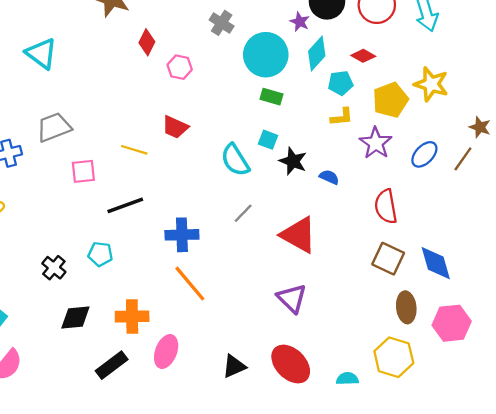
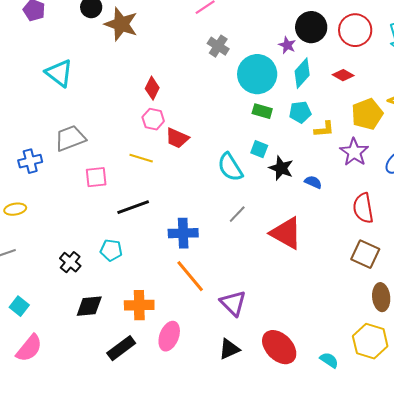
red diamond: (147, 42) -> (152, 88), moved
pink hexagon: (180, 67) -> (153, 119), moved
cyan pentagon: (341, 83) -> (300, 112), moved
purple triangle: (292, 298) -> (233, 303), moved
cyan semicircle: (347, 379) -> (329, 360), turned 36

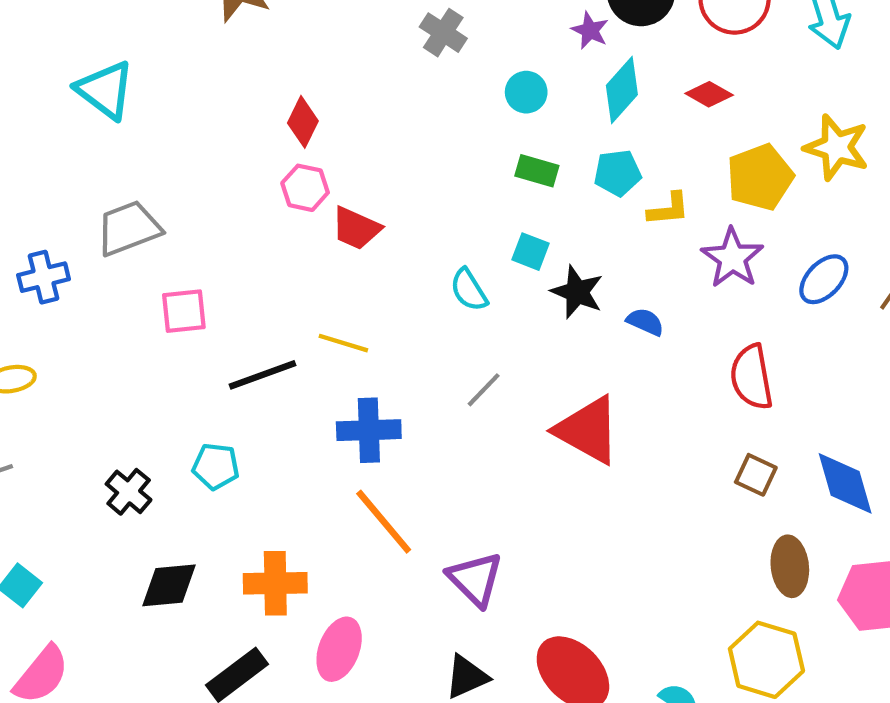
cyan circle: (257, 74) -> (526, 92), size x0.5
yellow line: (141, 158) -> (343, 343), moved
cyan semicircle: (230, 167) -> (469, 290), size x0.7
brown square: (365, 254) -> (756, 475), size x0.7

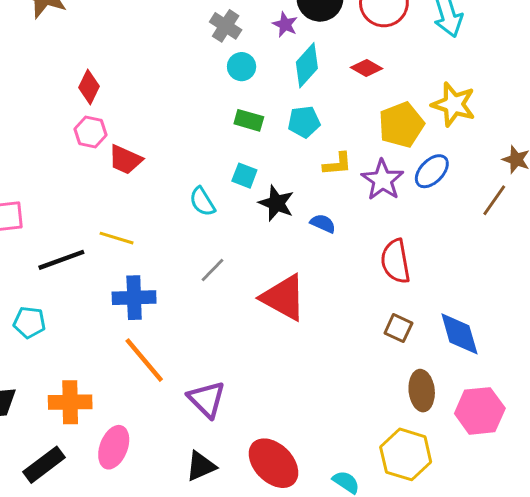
gray cross: (443, 33) -> (226, 26), moved
yellow L-shape: (669, 209) -> (337, 164), moved
blue ellipse: (824, 279) -> (432, 171), moved

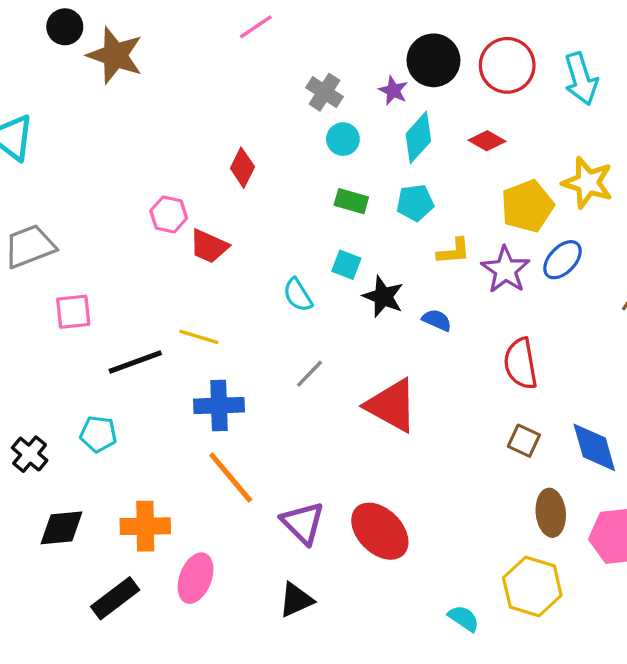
red diamond: (89, 87) -> (242, 168), moved
red ellipse: (273, 463) -> (380, 531), moved

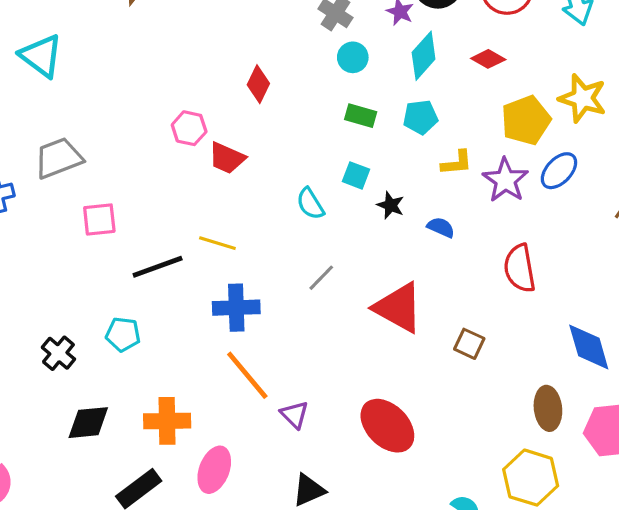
black star: (383, 297) -> (391, 205), size x0.7
brown square: (524, 441) -> (469, 344), moved
purple triangle: (303, 523) -> (295, 415), moved, size x0.7

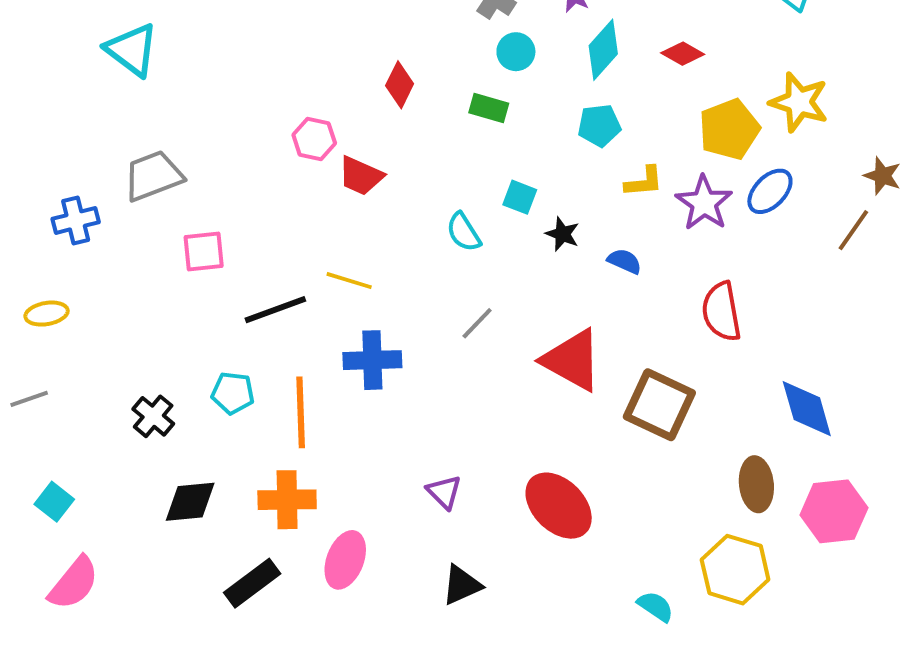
green rectangle: (361, 116) -> (489, 108), moved
brown square: (469, 344) -> (659, 405), size x1.8
orange line: (247, 375) -> (301, 412), moved, turned 38

